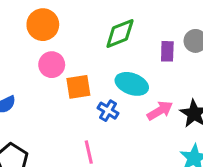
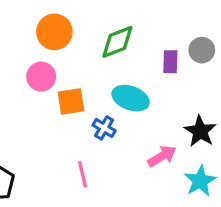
orange circle: (43, 25) -> (54, 32), moved
pink arrow: (160, 111) -> (162, 156), moved

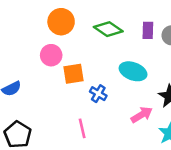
green diamond: (117, 42) -> (108, 29), turned 56
purple rectangle: (170, 62) -> (148, 30), moved
cyan ellipse: (131, 98) -> (133, 71), moved

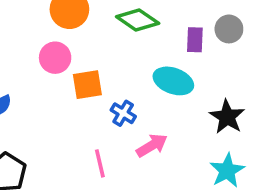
purple rectangle: (148, 30) -> (195, 40), moved
pink arrow: (142, 115) -> (152, 145), moved

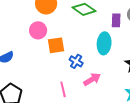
cyan ellipse: (173, 81) -> (104, 43), turned 75

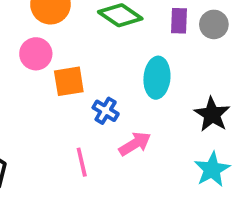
purple rectangle: (116, 20) -> (179, 21), moved

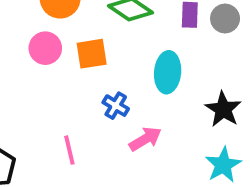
orange square: (69, 81) -> (92, 54), moved
pink line: (82, 162) -> (69, 150), moved

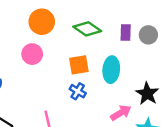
orange square: (92, 54) -> (79, 65), moved
pink arrow: (145, 139) -> (121, 113), moved

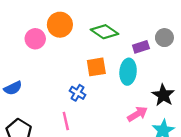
purple rectangle: (126, 32) -> (141, 47), moved, turned 70
pink circle: (32, 54) -> (35, 39), moved
blue cross: (78, 91) -> (78, 93), moved

